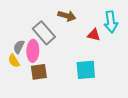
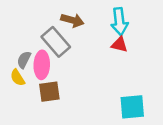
brown arrow: (67, 16) -> (72, 20), moved
cyan arrow: (111, 22) -> (119, 22), moved
cyan square: (86, 70) -> (132, 107), moved

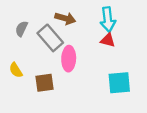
gray semicircle: (24, 60) -> (21, 29), moved
pink ellipse: (42, 65) -> (69, 59), moved
cyan square: (132, 107) -> (119, 83), moved

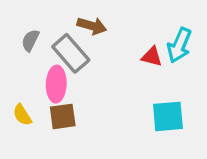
cyan arrow: (108, 19) -> (179, 45), moved, turned 30
pink ellipse: (69, 59) -> (56, 84), moved
yellow semicircle: (16, 70) -> (22, 115), moved

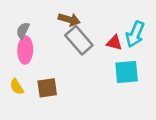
gray rectangle: (71, 53) -> (79, 40), moved
pink ellipse: (56, 84) -> (25, 50), moved
cyan square: (168, 116) -> (127, 72), moved

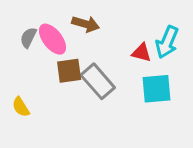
gray rectangle: (79, 40) -> (98, 81), moved
pink ellipse: (25, 50) -> (52, 39), moved, turned -40
brown square: (47, 88) -> (69, 71), moved

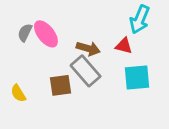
brown arrow: (86, 24) -> (88, 48), moved
cyan arrow: (167, 42) -> (140, 19), moved
brown square: (69, 71) -> (60, 85), moved

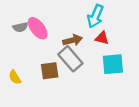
cyan arrow: (140, 19) -> (95, 16), moved
gray semicircle: (25, 33) -> (20, 27), turned -128
brown arrow: (88, 48) -> (73, 40), turned -30

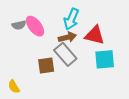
cyan arrow: (95, 16) -> (71, 19), moved
red triangle: (102, 38) -> (95, 35), size x1.5
yellow semicircle: (15, 77) -> (14, 87), moved

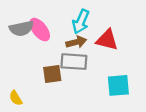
gray semicircle: (19, 25) -> (21, 28), size x1.5
gray rectangle: (65, 54) -> (74, 62), turned -45
cyan square: (105, 59) -> (118, 85), moved

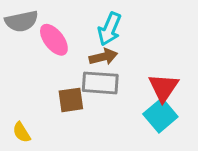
gray semicircle: (21, 28) -> (22, 21), moved
red triangle: (107, 40) -> (164, 88), moved, turned 50
cyan square: (118, 85) -> (160, 115), turned -35

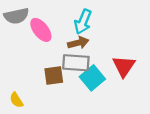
cyan square: (160, 115) -> (92, 78), moved

